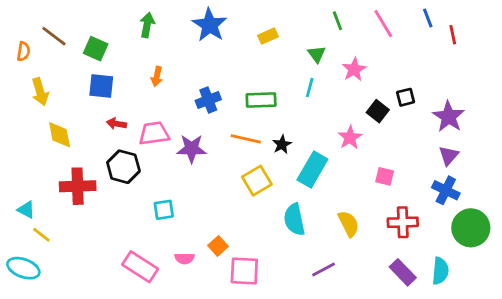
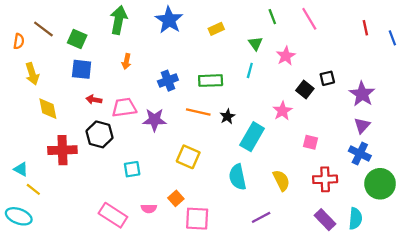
blue line: (428, 18) -> (392, 38), moved
green arrow: (147, 25) -> (119, 20), size x1.4
yellow square: (257, 181) -> (188, 157), moved, turned -35

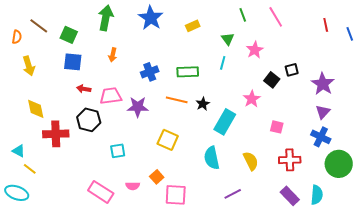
yellow diamond: (48, 109) -> (36, 109), moved

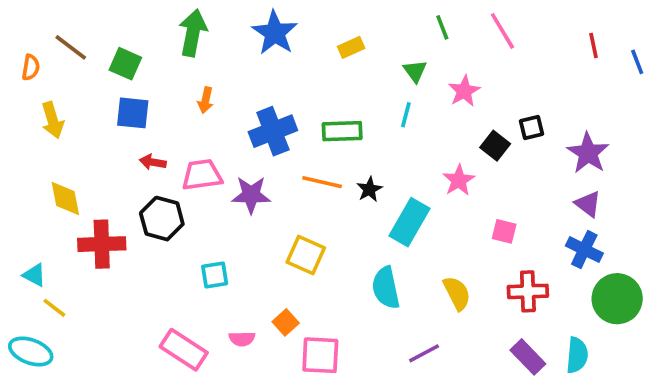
blue cross: (150, 72) -> (273, 131), size x1.4
purple triangle: (323, 112) -> (588, 204), turned -35

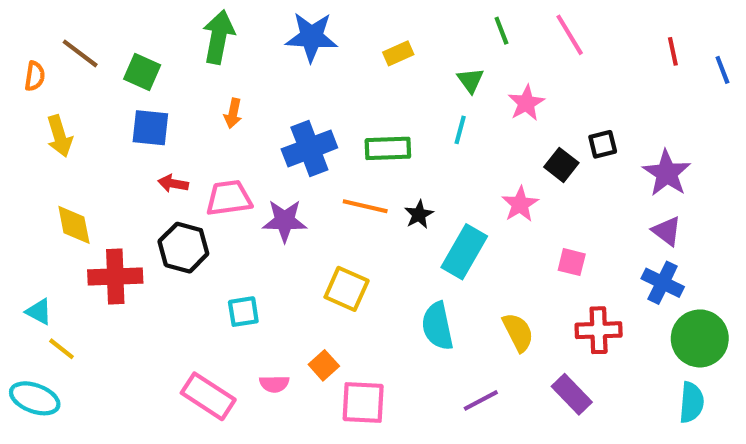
blue star: (275, 33) -> (311, 37), turned -30
cyan semicircle: (577, 355) -> (692, 402), moved
purple rectangle: (528, 357) -> (572, 394), moved

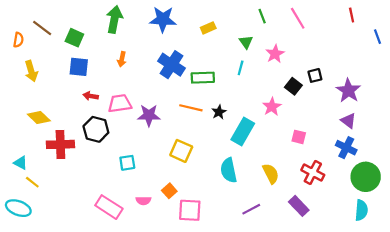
red line: (673, 51) -> (352, 15), moved
blue cross: (309, 148) -> (171, 65), moved, turned -36
yellow diamond: (74, 225) -> (39, 117), turned -35
red cross: (599, 330) -> (313, 172), turned 30

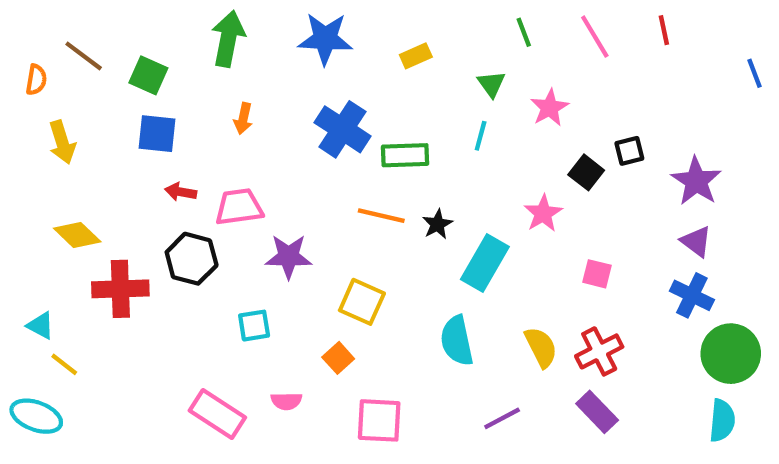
red line: (352, 15) -> (664, 30), moved
purple star: (149, 115) -> (289, 257), moved
red cross: (313, 172) -> (599, 351), moved, turned 35
orange square: (169, 191) -> (338, 358), moved

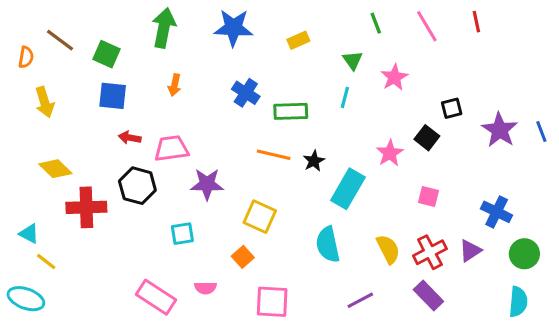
blue line: (754, 73) -> (541, 131), moved
blue cross: (343, 129) -> (246, 93), size x0.7
black square: (586, 172) -> (427, 138), moved
purple triangle: (696, 241) -> (470, 251), moved, turned 50
green circle: (731, 354) -> (524, 254), size x0.7

